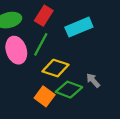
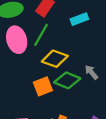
cyan rectangle: (79, 27) -> (79, 19), size x0.7
orange square: (45, 96) -> (43, 86), turned 30

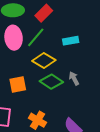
cyan rectangle: (79, 19) -> (71, 41), moved
orange square: (43, 86) -> (18, 84), moved

